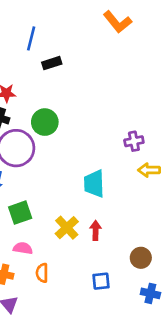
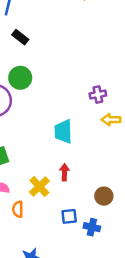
black rectangle: (52, 63) -> (20, 37), moved, turned 56
yellow cross: (67, 228) -> (39, 187), moved
blue cross: (150, 293) -> (92, 227), moved

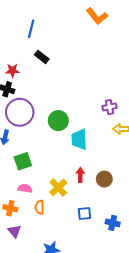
green circle: (20, 78) -> (58, 121), moved
brown circle: (104, 196) -> (104, 179), moved
blue cross: (92, 227) -> (113, 223), moved

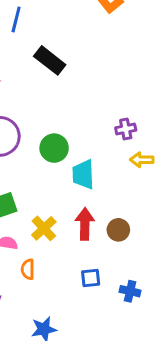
black rectangle: (42, 57) -> (50, 60), moved, size x1.5
red arrow: (80, 175) -> (85, 224), size x1.5
yellow cross: (58, 187) -> (44, 228), moved

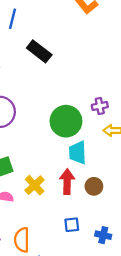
green circle: (54, 148) -> (66, 121), moved, size x1.4
cyan trapezoid: (83, 174) -> (78, 153), moved
orange semicircle: (28, 269) -> (22, 240), moved, size x1.5

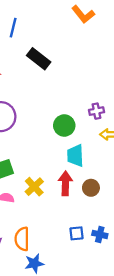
green circle: (66, 121) -> (64, 126), size x0.7
blue square: (72, 225) -> (76, 233), moved

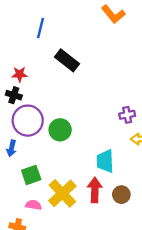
green circle: (64, 126) -> (60, 130), moved
yellow cross: (34, 187) -> (62, 193), size x1.4

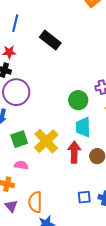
blue line: (40, 28) -> (15, 23), moved
green circle: (60, 130) -> (78, 100), moved
yellow cross: (62, 193) -> (46, 141), moved

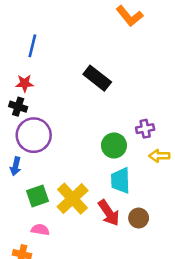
black rectangle: (50, 40) -> (97, 78), moved
red arrow: (74, 152) -> (109, 213), turned 145

